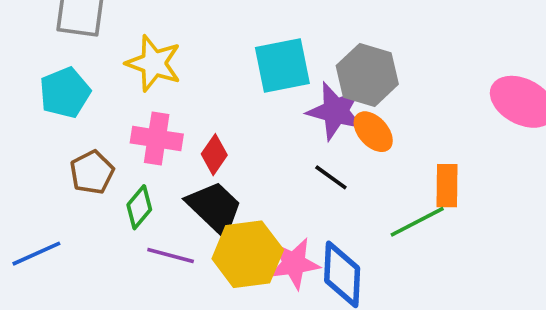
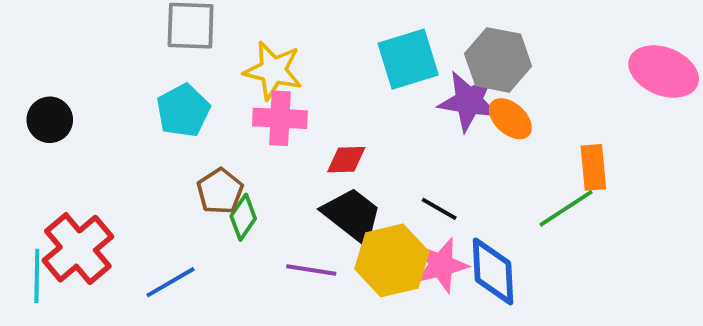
pink cross: (157, 139) -> (280, 118), moved
red diamond: (214, 155) -> (346, 160), turned 60
black line: (331, 177) -> (439, 209), moved
green diamond: (139, 207) -> (243, 217), moved

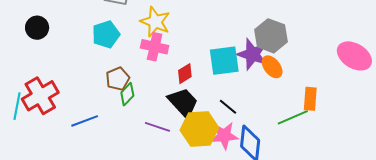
cyan square: (408, 59) -> (224, 61), moved
red diamond: (346, 160) -> (185, 74), turned -40

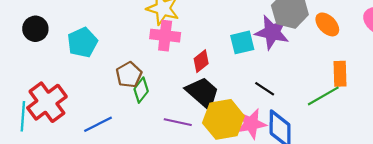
cyan pentagon: (106, 34) -> (82, 42), moved
cyan square: (224, 61) -> (242, 42), size x0.7
orange ellipse: (272, 67) -> (327, 24), moved
black line: (228, 107) -> (265, 89), moved

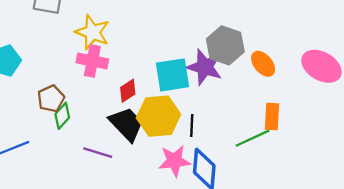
cyan square: (242, 42) -> (172, 75), size x1.4
black line: (265, 89) -> (192, 125), turned 54
yellow hexagon: (223, 119) -> (159, 116), moved

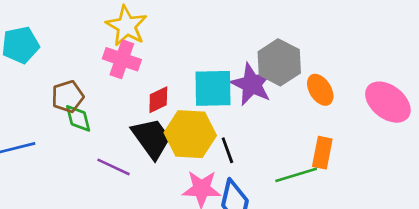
green diamond: (62, 116) -> (78, 118), turned -65
black line: (192, 125) -> (227, 150), turned -30

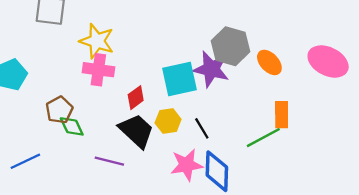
yellow hexagon: (190, 134) -> (168, 121), size x0.6

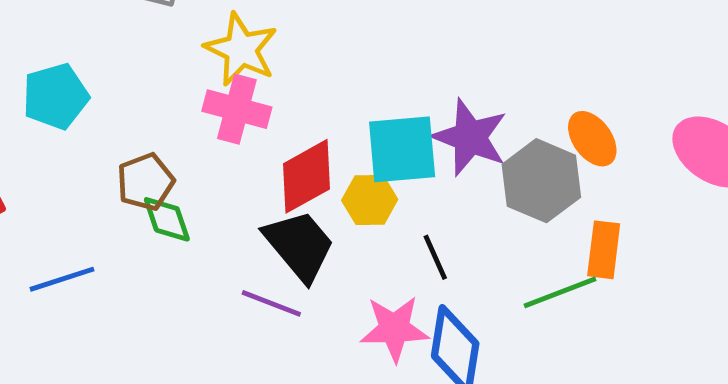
gray hexagon: (231, 46) -> (541, 181), moved
red diamond: (136, 98) -> (307, 176), size x1.5
yellow hexagon: (168, 121) -> (370, 200), moved
purple line: (109, 161) -> (271, 303), moved

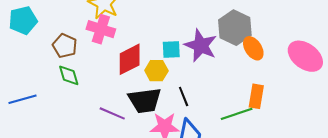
cyan square: (402, 149) -> (171, 49), size x0.6
gray hexagon: (541, 181) -> (235, 28), moved
brown pentagon: (145, 182) -> (65, 46), moved, turned -30
black trapezoid: (299, 245) -> (145, 100), moved, turned 120

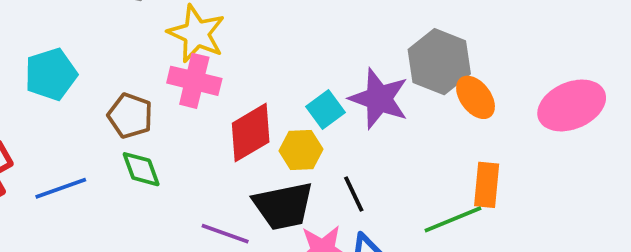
cyan square: (171, 49) -> (325, 109), turned -30
pink ellipse: (305, 56) -> (572, 105), turned -56
blue line: (22, 99) -> (61, 188), moved

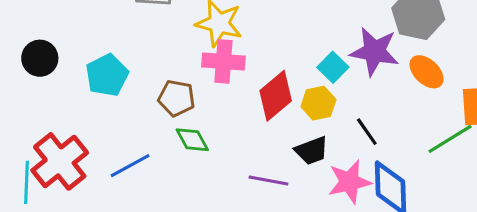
orange ellipse: (476, 97) -> (427, 72), moved
black trapezoid: (283, 206) -> (312, 151), size x0.7

